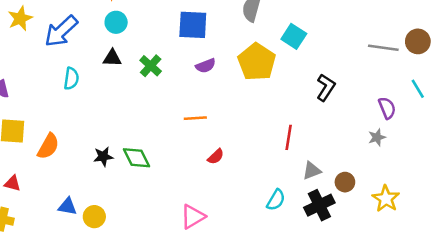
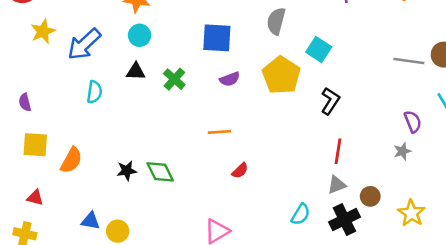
black L-shape: (326, 87) -> (330, 101), moved
red line: (289, 137) -> (338, 151), moved

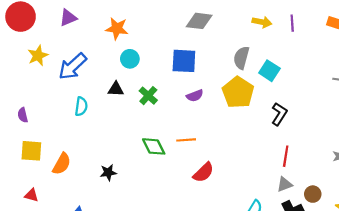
gray semicircle: (276, 21) -> (241, 58), moved
cyan circle: (140, 35) -> (130, 59), moved
red semicircle: (240, 171) -> (203, 172), size x1.5
green diamond: (160, 172) -> (154, 146), moved

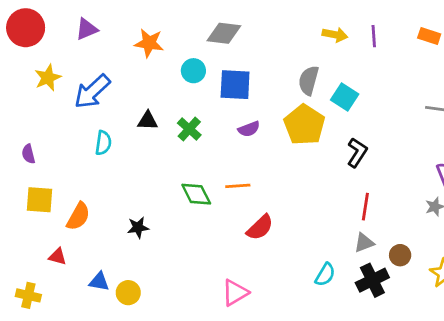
gray diamond: (199, 21) -> (224, 33), moved
cyan circle: (130, 59) -> (193, 71), moved
red triangle: (31, 195) -> (58, 257), moved

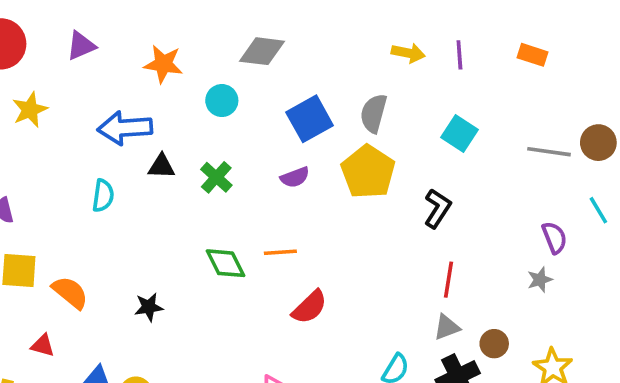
blue square: (235, 85) -> (310, 119), moved, turned -32
blue arrow: (92, 92) -> (125, 128), moved, turned 39
cyan square: (345, 97) -> (459, 133), moved
orange semicircle: (78, 216) -> (70, 292), turned -80

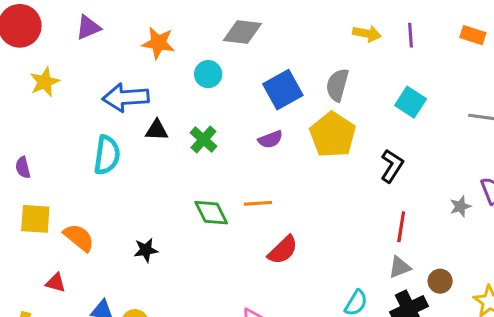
cyan semicircle: (103, 196) -> (107, 155), size x1.4
gray star: (540, 280) -> (460, 206), moved

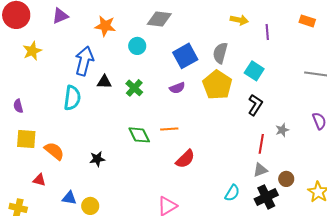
purple line: (411, 35) -> (267, 32), moved
blue arrow: (126, 97) -> (84, 61), turned 108
cyan square: (411, 102) -> (254, 71), moved
gray star: (460, 206) -> (282, 130), moved

